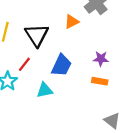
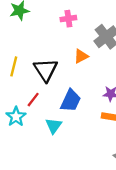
cyan triangle: (45, 90) -> (54, 126), turned -42

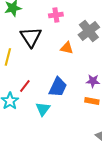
orange triangle: (81, 56) -> (67, 48), turned 40
black triangle: (46, 70) -> (31, 37), moved

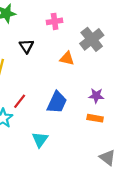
black triangle: (31, 37) -> (26, 46), size x0.6
cyan triangle: (43, 109) -> (40, 140), moved

